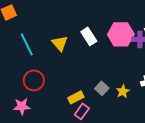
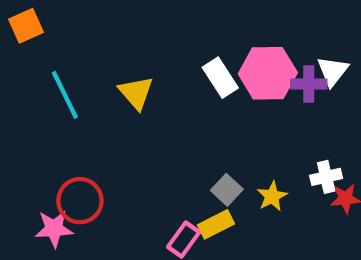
white rectangle: (89, 36) -> (220, 78), moved
red circle: (34, 80) -> (80, 201), moved
yellow rectangle: (76, 97) -> (216, 224), moved

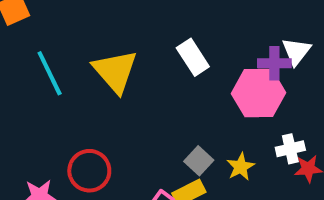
pink hexagon: (268, 73) -> (258, 93), moved
yellow triangle: (136, 93) -> (115, 71), size x1.4
red circle: (80, 201) -> (89, 171), moved

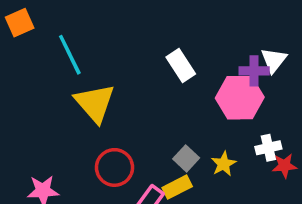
yellow triangle: (115, 71) -> (95, 103), moved
cyan line: (50, 73) -> (70, 55), moved
red circle: (89, 171) -> (115, 167), moved

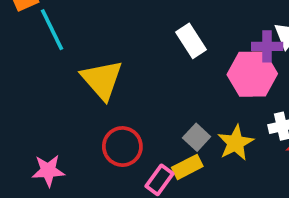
cyan line: (70, 55) -> (52, 30), moved
yellow star: (224, 164) -> (236, 143), size x1.4

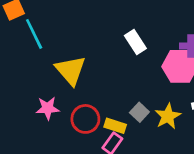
yellow rectangle: (187, 167) -> (115, 126), moved, turned 45
pink star: (48, 171) -> (48, 108), moved

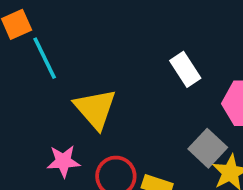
gray square: (139, 112) -> (208, 148), moved, size x1.4

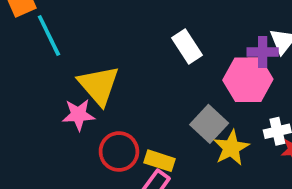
pink star: (63, 161) -> (78, 115), moved

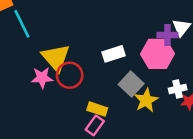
white rectangle: (187, 47) -> (114, 54), moved, turned -75
red circle: (119, 151) -> (70, 75), moved

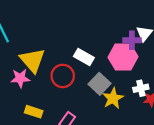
white rectangle: (114, 54) -> (84, 57), turned 48
red circle: (70, 75) -> (63, 76), moved
yellow rectangle: (97, 109) -> (34, 112), moved

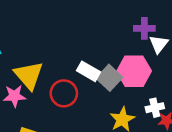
purple cross: (132, 40) -> (144, 28), moved
gray square: (100, 84) -> (109, 78), moved

